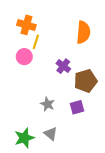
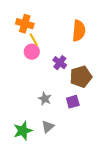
yellow line: (36, 42) -> (34, 40), turned -48
pink circle: (24, 57) -> (32, 52), moved
gray triangle: (51, 134) -> (48, 127), turned 40

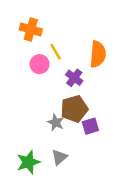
orange semicircle: (79, 31) -> (98, 54), moved
yellow line: (34, 40) -> (56, 52), moved
brown pentagon: (81, 77) -> (74, 109), moved

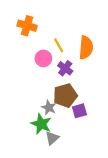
yellow line: (56, 52) -> (59, 45), moved
pink circle: (40, 64) -> (43, 58), moved
green star: (28, 162) -> (41, 124), moved, turned -30

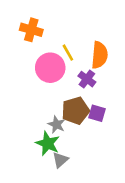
pink circle: (43, 58) -> (50, 68), size x1.5
purple cross: (65, 68) -> (87, 79), moved
purple square: (79, 111) -> (97, 113), moved, turned 32

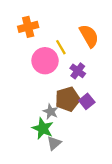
orange cross: (31, 30) -> (28, 27), turned -30
orange semicircle: (99, 55) -> (89, 36), moved, turned -35
purple square: (97, 113) -> (87, 101), turned 35

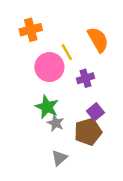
purple cross: (78, 71) -> (85, 78), turned 35
brown pentagon: (68, 99) -> (88, 132), moved
green star: (43, 128) -> (47, 107), moved

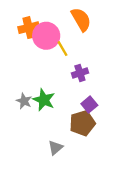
orange semicircle: (98, 40) -> (81, 19), moved
pink circle: (49, 67) -> (46, 36), moved
gray star: (56, 123) -> (24, 101), moved

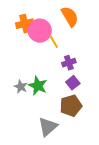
purple square: (89, 104) -> (73, 83), moved
gray triangle: (55, 148) -> (48, 127), size x1.5

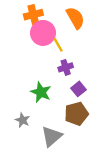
orange cross: (25, 24) -> (33, 15), moved
purple cross: (69, 63) -> (66, 67), moved
gray star: (21, 87) -> (23, 120), moved

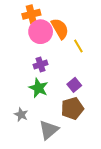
orange semicircle: (75, 18) -> (60, 29), moved
yellow line: (58, 45) -> (78, 46), moved
purple cross: (66, 67) -> (41, 64), moved

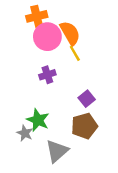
yellow line: (78, 46) -> (75, 53), moved
green star: (39, 88) -> (38, 120), moved

